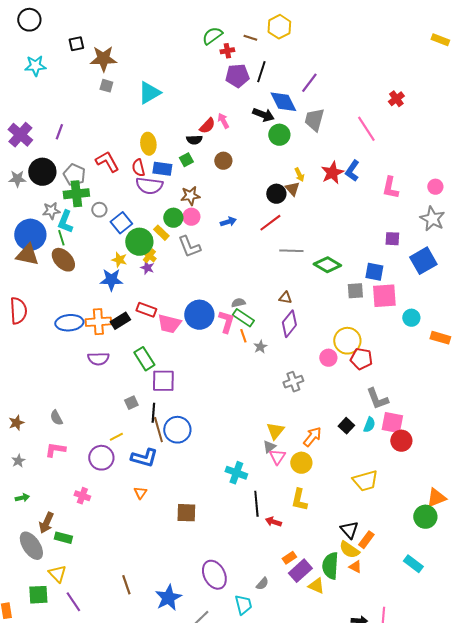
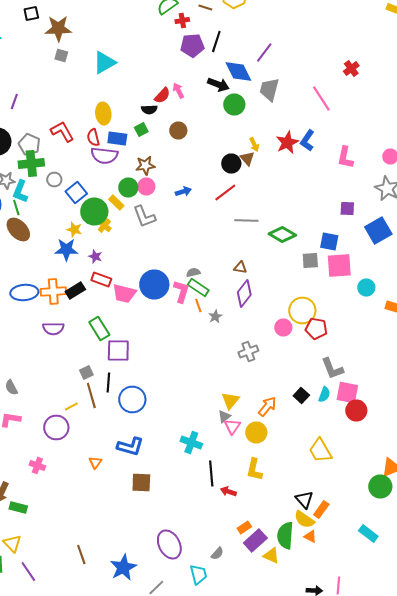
purple star: (147, 268) -> (95, 256), moved
brown line: (158, 430) -> (91, 396), moved
blue L-shape: (144, 458) -> (130, 446), moved
yellow trapezoid: (365, 481) -> (320, 450), turned 76

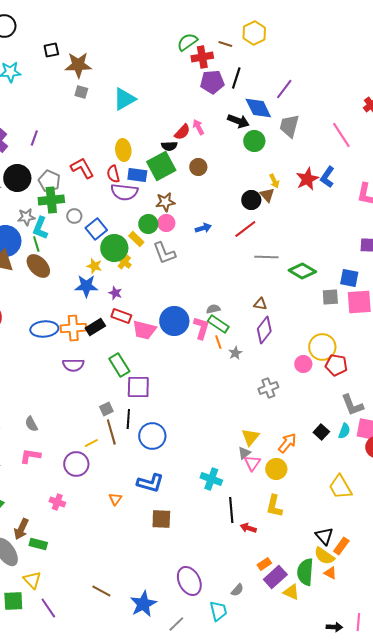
red cross: (182, 20) -> (202, 57), size x1.5
green square: (141, 130) -> (161, 166), size x2.0
brown line: (81, 554) -> (101, 591), turned -42

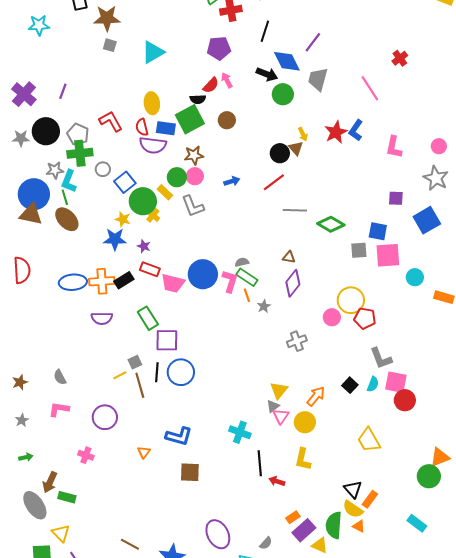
purple pentagon: (212, 82) -> (219, 48), moved
blue circle: (152, 436) -> (181, 372), moved
yellow line: (91, 443) -> (120, 375), moved

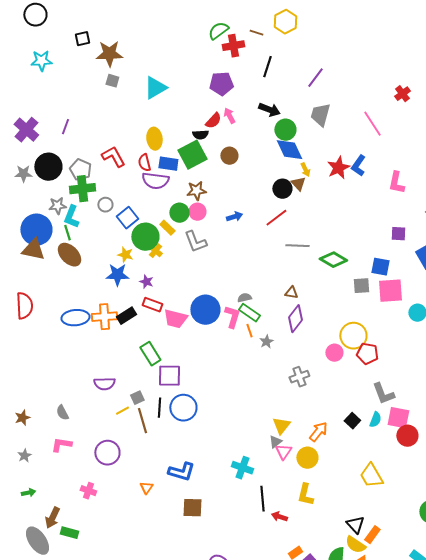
blue diamond: (287, 61) -> (289, 150), moved
purple semicircle: (102, 318) -> (104, 384), moved

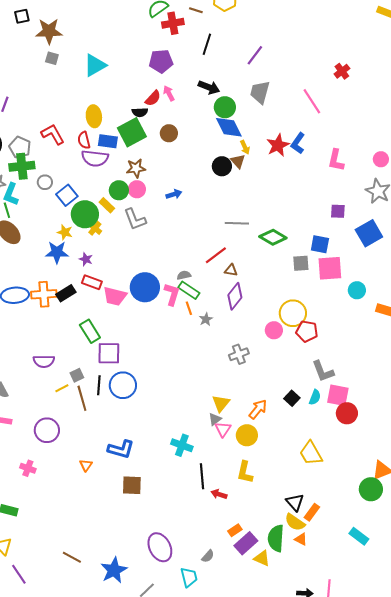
red line: (276, 218) -> (216, 255), moved

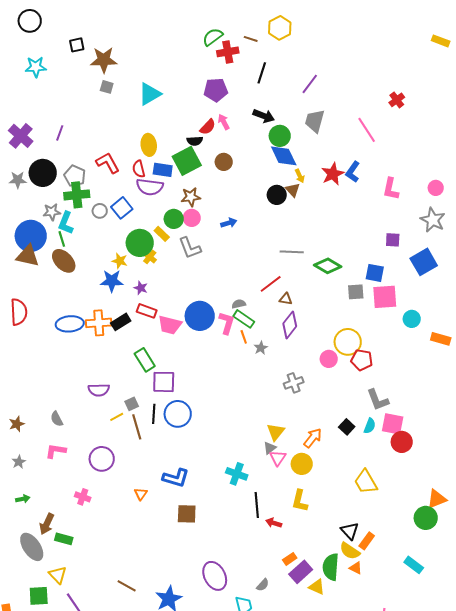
blue square: (67, 195) -> (122, 208), moved

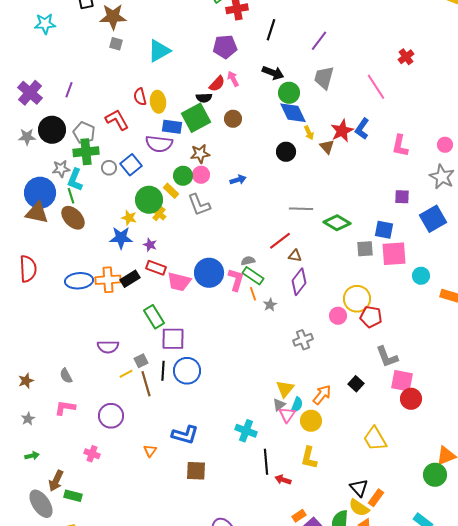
red semicircle: (139, 169) -> (140, 97), moved
brown triangle: (293, 190) -> (327, 147), moved
cyan semicircle: (370, 426) -> (297, 405), moved

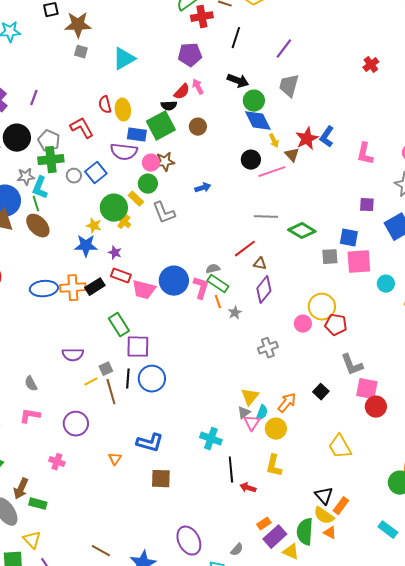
pink line: (376, 87) -> (272, 172), moved, turned -76
pink circle: (201, 175) -> (151, 163), moved

